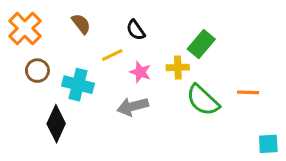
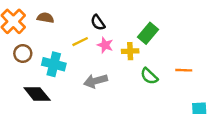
brown semicircle: (81, 24) -> (45, 18), moved, turned -42
pink star: (140, 72) -> (105, 45), moved
green semicircle: (203, 100) -> (149, 76), size x0.7
black diamond: (56, 124) -> (37, 94), turned -64

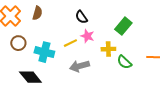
brown semicircle: (45, 18) -> (37, 13), turned 96
yellow line: (80, 42) -> (70, 43), moved
yellow cross: (130, 51) -> (108, 49), moved

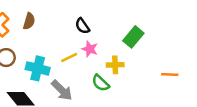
green semicircle: (124, 62) -> (101, 83), moved
gray arrow: (79, 66) -> (62, 90), moved, turned -120

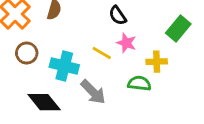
yellow line: (69, 58) -> (102, 53), turned 56
green semicircle: (101, 83) -> (139, 83), turned 144

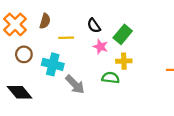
green rectangle: (178, 28) -> (123, 34), moved
yellow line: (102, 53) -> (66, 38), moved, turned -32
black diamond: (44, 102) -> (19, 92), moved

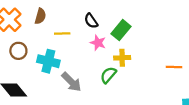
green semicircle: (111, 78) -> (108, 75), turned -56

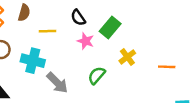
yellow cross: (122, 58) -> (127, 57), moved, turned -35

